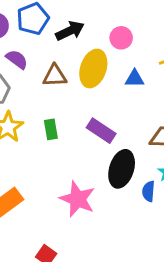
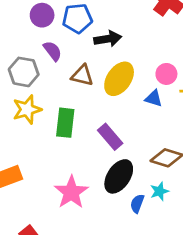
pink circle: (121, 38) -> (166, 74), moved
green rectangle: (51, 129) -> (65, 123), size x1.5

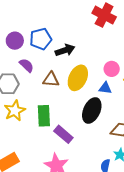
purple rectangle: (110, 137) -> (63, 134), moved
black ellipse: (119, 176) -> (92, 110), moved

